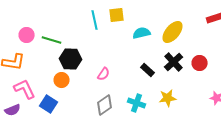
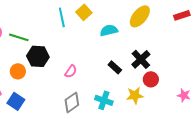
yellow square: (117, 15) -> (84, 12), turned -35
yellow ellipse: (173, 32) -> (140, 16), moved
red circle: (200, 63) -> (151, 79), moved
orange circle: (62, 80) -> (18, 71), moved

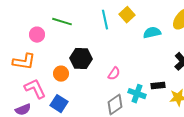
green line: (19, 37) -> (62, 22), moved
black rectangle: (115, 67) -> (158, 86), moved, turned -48
cyan cross: (104, 100) -> (137, 94), moved

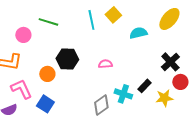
pink semicircle: (114, 74) -> (105, 64), moved, turned -128
black rectangle: (158, 86) -> (144, 86), turned -40

